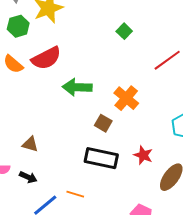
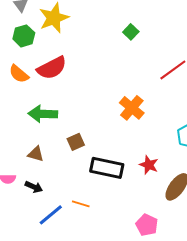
green square: (124, 31) -> (131, 32), moved
green arrow: (77, 87) -> (43, 114), moved
brown square: (103, 123) -> (76, 142), moved, turned 36

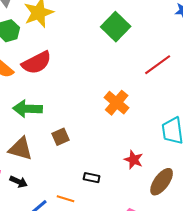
green square: (131, 32) -> (116, 27), size x1.8
brown triangle: (36, 154) -> (21, 149), size x1.5
black rectangle: (107, 168) -> (92, 178), moved, size x0.5

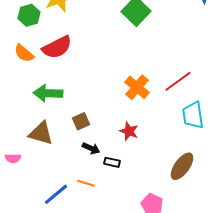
red line: (158, 65) -> (178, 81), moved
red star: (134, 160) -> (129, 131), moved
black arrow: (19, 182) -> (91, 148), moved

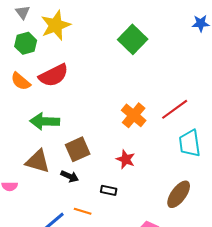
brown square: (81, 121) -> (78, 149), size x1.4
black arrow: (91, 148) -> (70, 176), moved

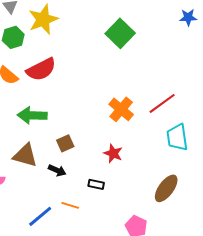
brown square: (78, 149) -> (65, 143), size x0.7

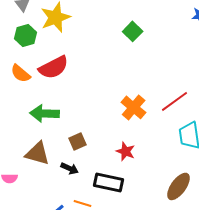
green square: (120, 33) -> (133, 31), size x0.7
black rectangle: (96, 184) -> (109, 182), size x1.8

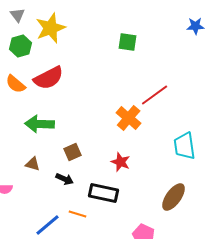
green square: (133, 31) -> (128, 42), turned -36
red line: (175, 101) -> (155, 95), moved
brown triangle: (38, 153) -> (33, 164), size x0.6

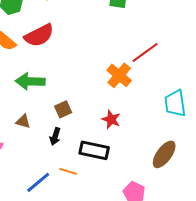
black arrow: (65, 179) -> (55, 136), turned 84

